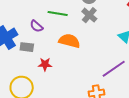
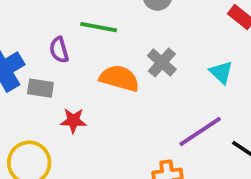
gray cross: (89, 15) -> (162, 63), moved
purple semicircle: (36, 26) -> (59, 50), turned 32

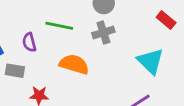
gray cross: (162, 63) -> (103, 32), moved, turned 30
cyan triangle: (221, 72) -> (151, 61), size x1.5

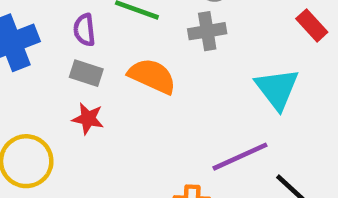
gray rectangle: (15, 71) -> (86, 73), moved

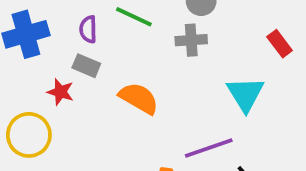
orange semicircle: (152, 76) -> (139, 98), moved
red star: (88, 119) -> (60, 92), moved

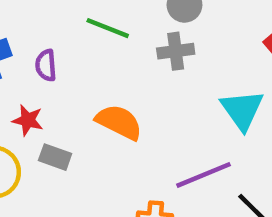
purple semicircle: (88, 29) -> (46, 65), moved
gray rectangle: (86, 66) -> (55, 157), moved

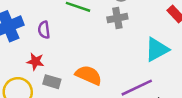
cyan triangle: (242, 110) -> (157, 49), turned 40
orange semicircle: (119, 122) -> (89, 75), moved

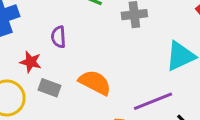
purple semicircle: (44, 30) -> (58, 37), moved

